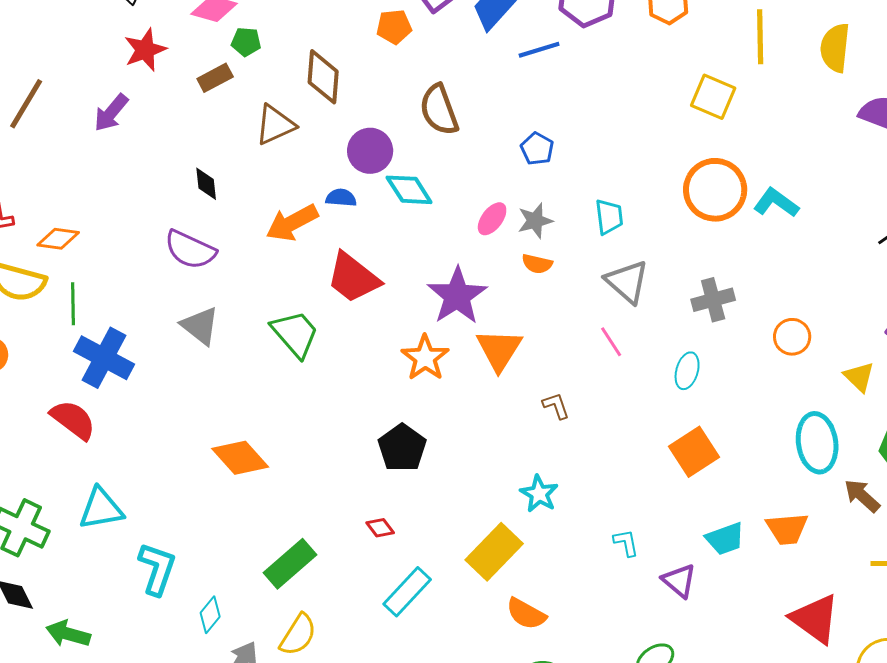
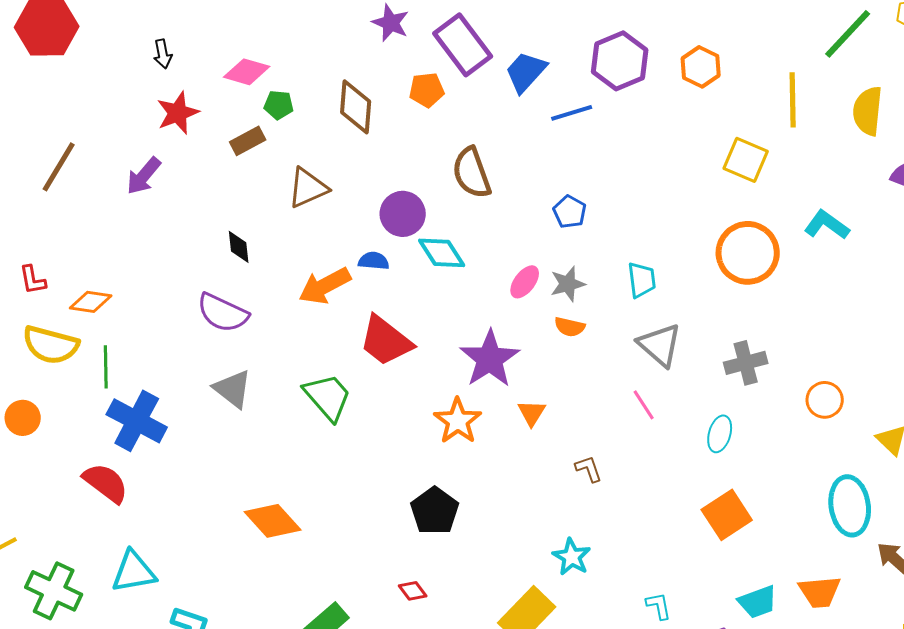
brown diamond: (323, 77) -> (356, 107), moved
cyan L-shape: (776, 203) -> (827, 225), moved
orange triangle: (499, 350) -> (532, 413), size x0.6

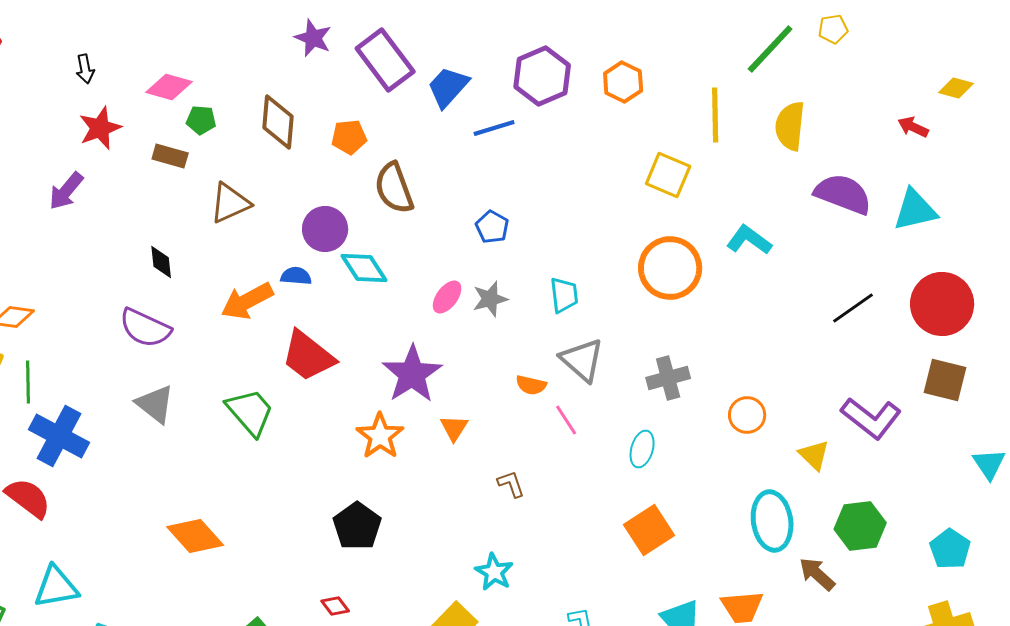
orange pentagon: (427, 90) -> (349, 137), moved
brown rectangle: (248, 141) -> (170, 156), turned 44
orange semicircle: (570, 327) -> (531, 385), moved

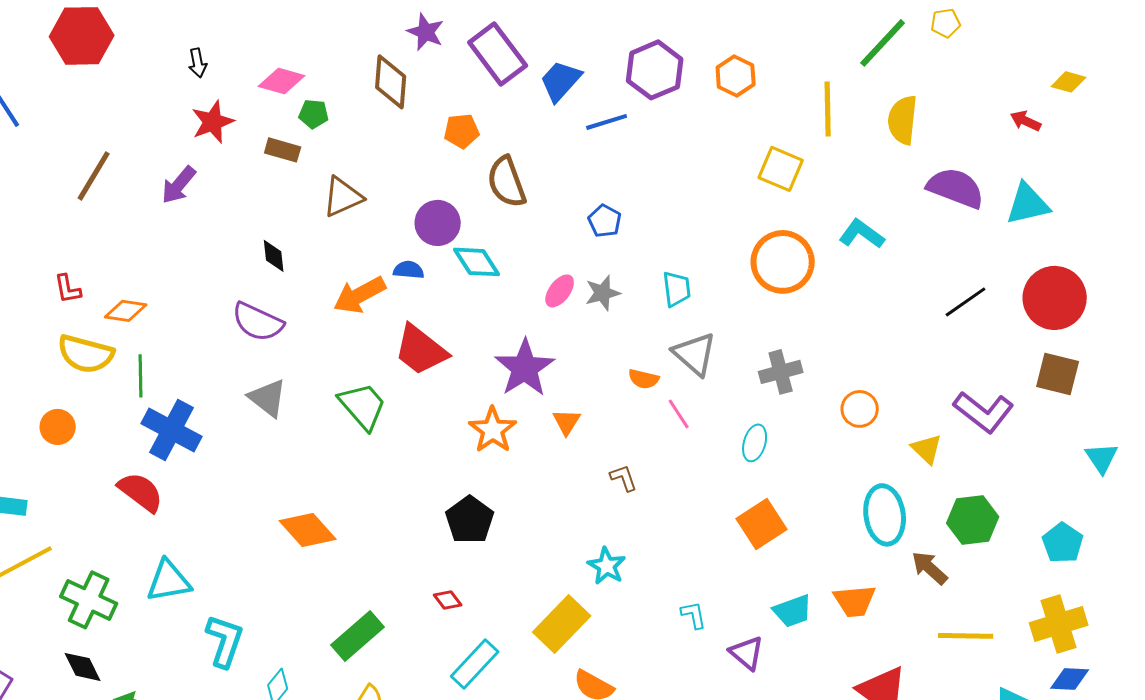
brown diamond: (278, 122) -> (391, 82), moved

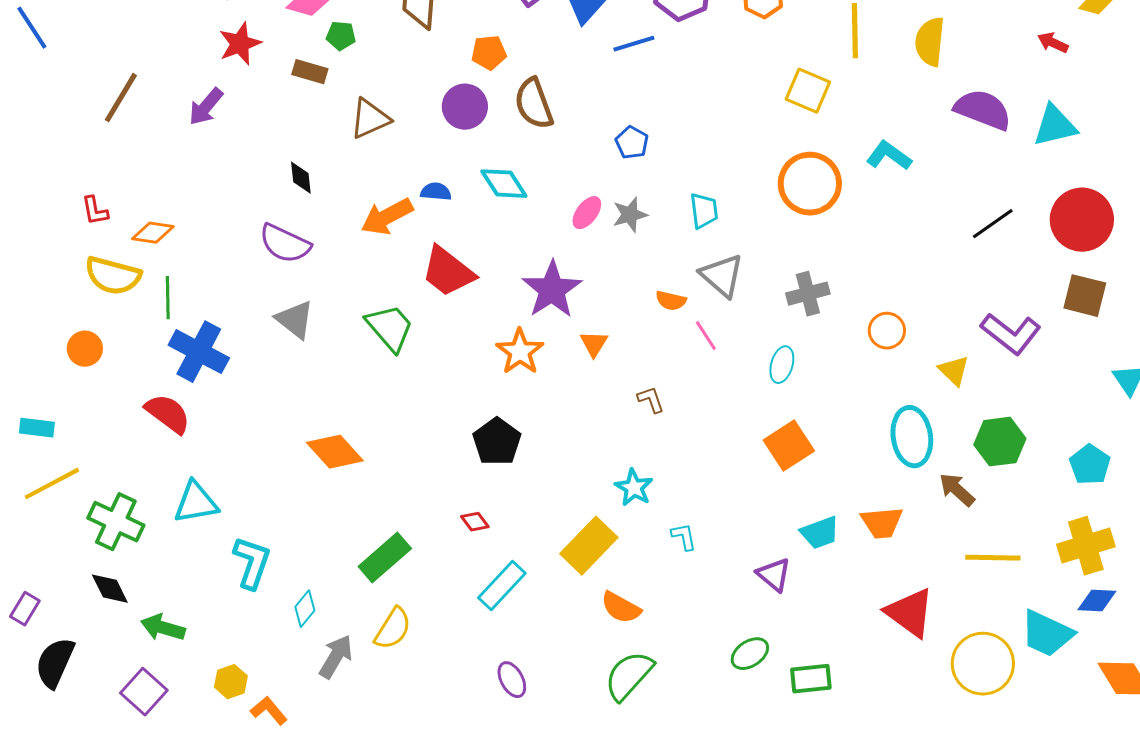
purple circle: (438, 223) -> (465, 107), moved
cyan L-shape: (694, 615) -> (684, 537), moved

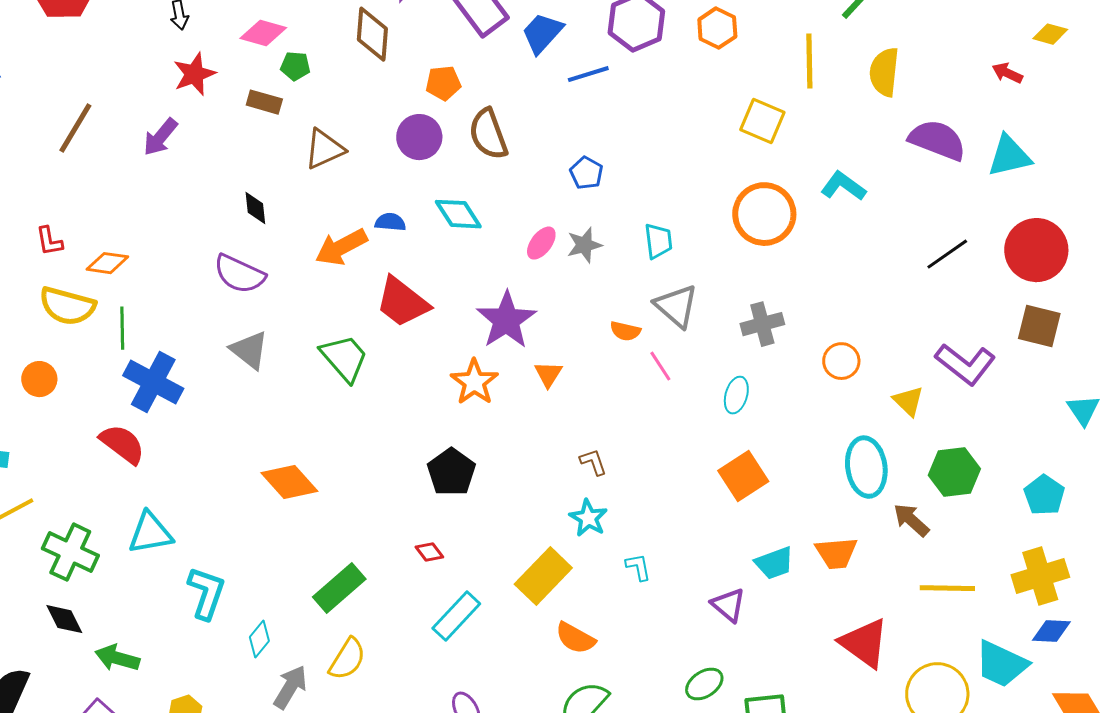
brown L-shape: (651, 400) -> (593, 462), moved

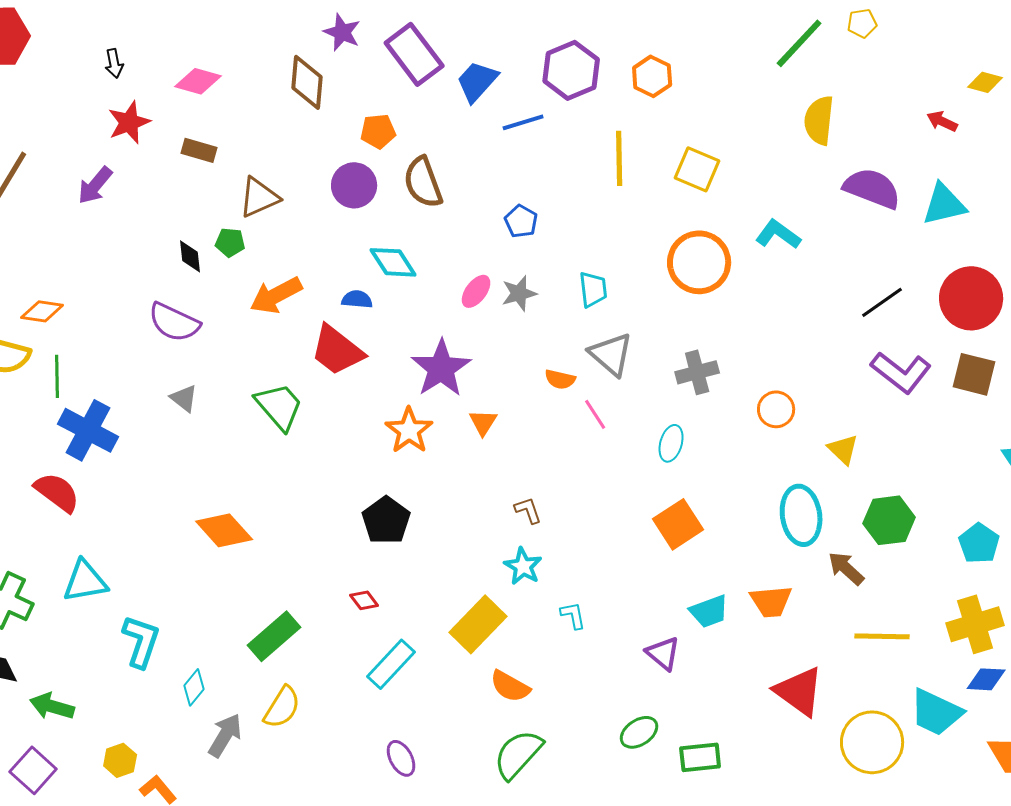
yellow line: (809, 61) -> (619, 158), moved
green pentagon: (295, 66) -> (230, 242), moved
blue semicircle: (390, 222) -> (357, 299), moved
gray triangle: (249, 350) -> (184, 398), size x0.7
purple L-shape: (965, 364) -> (901, 372), moved

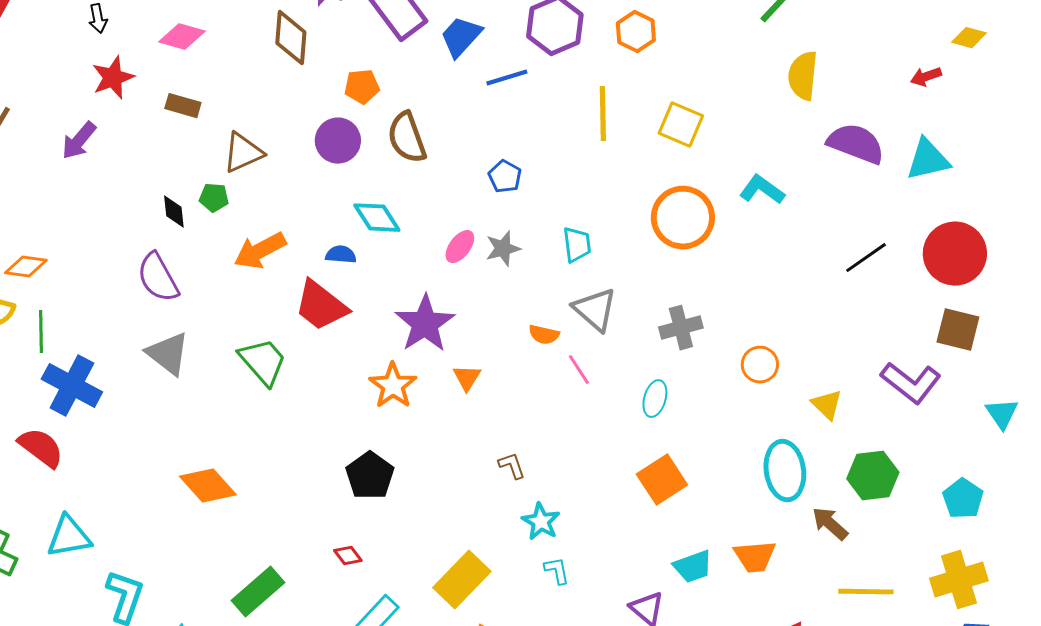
red arrow: (942, 121) -> (926, 77), turned -44
purple semicircle: (174, 322) -> (158, 278), turned 36
purple L-shape: (901, 372) -> (911, 383), moved
gray triangle: (184, 398) -> (168, 354), size x1.6
cyan star: (523, 566) -> (541, 522), moved

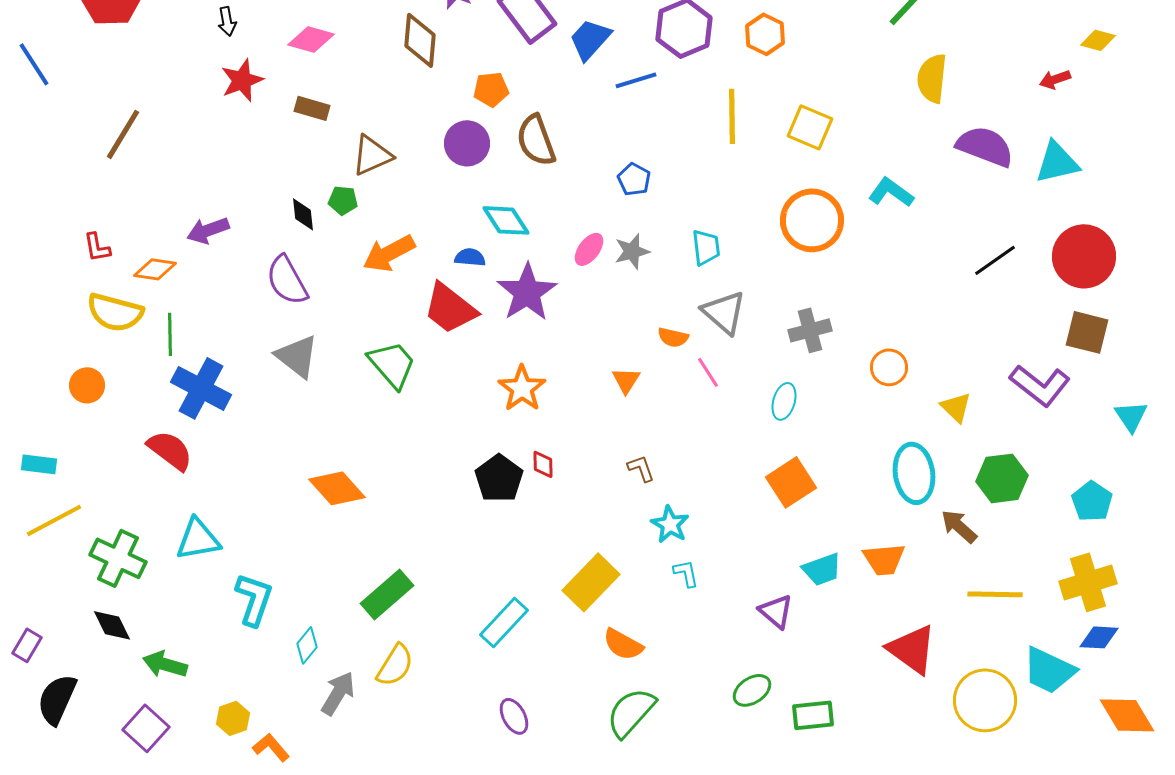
purple arrow: (79, 141) -> (208, 230), moved, turned 30
purple star: (425, 324) -> (527, 292), moved
orange triangle: (467, 378) -> (626, 380), moved
red diamond: (348, 556) -> (543, 464), moved, turned 36

